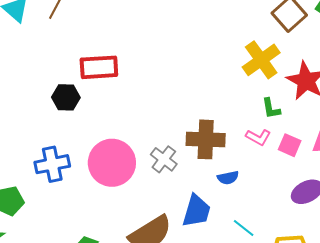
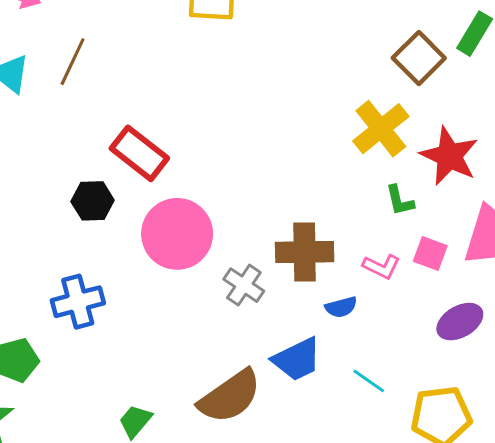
red rectangle: (99, 67) -> (139, 153), turned 45
pink L-shape: (258, 137) -> (381, 266), moved
pink circle: (112, 163) -> (177, 234), moved
blue trapezoid: (196, 211) -> (297, 359), turned 51

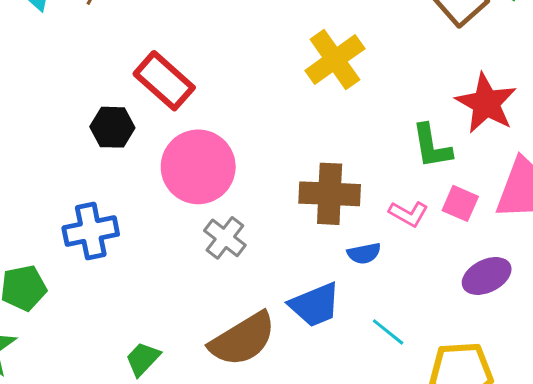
yellow cross: (381, 129) -> (335, 60), moved
green L-shape: (400, 200) -> (432, 146), size x1.4
gray cross: (244, 285) -> (225, 238), moved

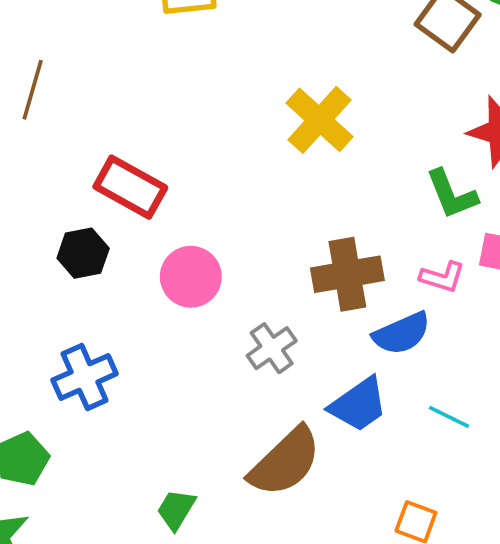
pink circle: (198, 167) -> (191, 277), size x0.7
gray cross: (225, 238) -> (272, 348), moved, turned 30
blue semicircle: (364, 253) -> (402, 333), size x1.5

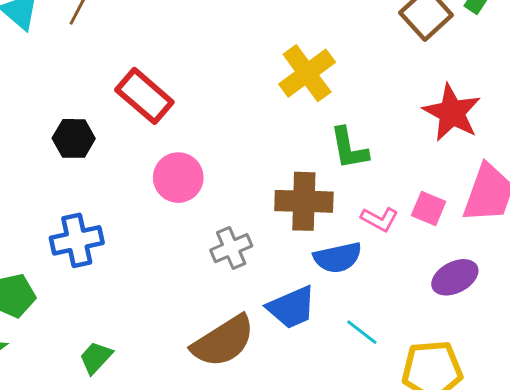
green L-shape: (452, 194) -> (349, 148), moved
black hexagon: (83, 253) -> (74, 138), moved
green trapezoid: (176, 509) -> (96, 358), moved

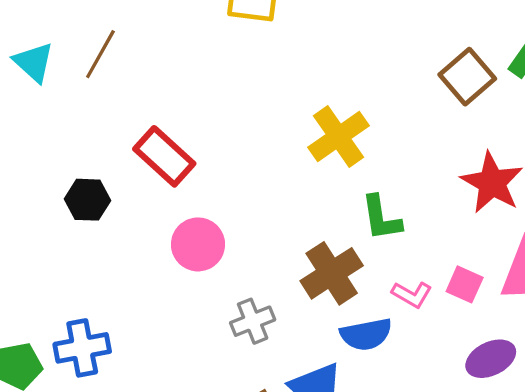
brown cross: (304, 201) -> (332, 273), turned -36
blue cross: (77, 240) -> (82, 348), moved

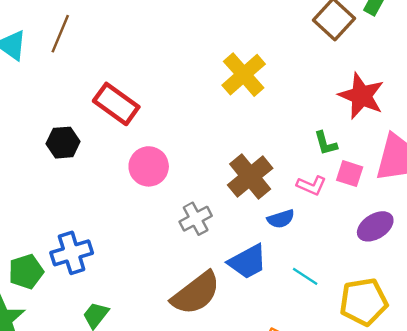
green L-shape: (381, 218) -> (326, 143), moved, size x0.7
blue semicircle: (366, 334) -> (281, 219), size x0.7

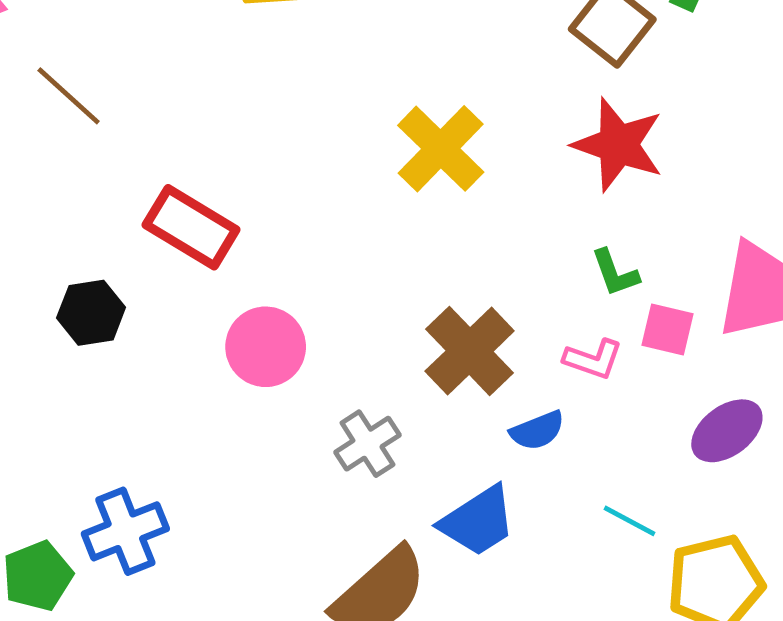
brown line: (60, 34) -> (69, 96), turned -66
red star: (361, 96) -> (618, 145), moved
cyan line: (305, 276) -> (629, 521), moved

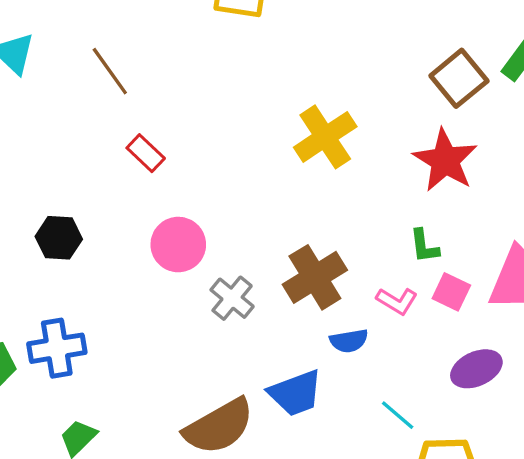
brown line: (69, 96) -> (110, 71), moved
red rectangle: (191, 227) -> (146, 153), size x0.6
black hexagon: (91, 313) -> (59, 238), moved
gray cross: (367, 444) -> (232, 298), moved, turned -30

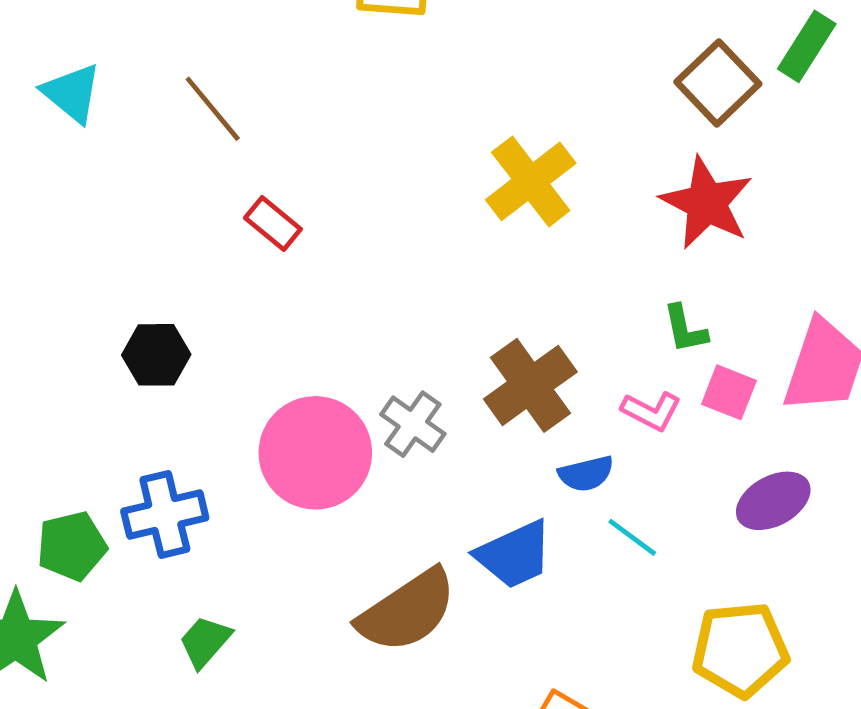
pink circle: (178, 245) -> (315, 453), moved, size x1.4
cyan line: (398, 415) -> (632, 537), moved

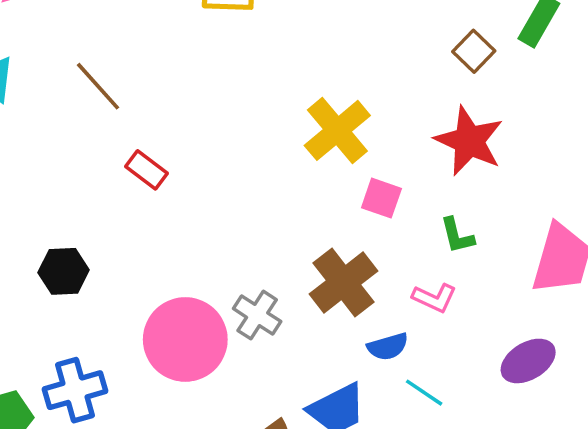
brown square: (718, 83) -> (474, 51), size x0.7
pink square: (729, 392) -> (381, 198), moved

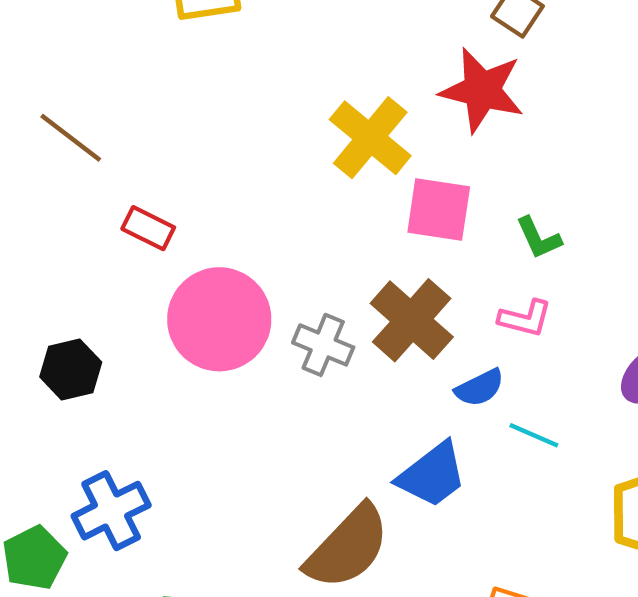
red star: (469, 141) -> (482, 90), moved
pink square: (381, 198) -> (439, 210), size x1.4
gray cross: (257, 315) -> (323, 345), moved
pink circle: (185, 339) -> (219, 319), moved

